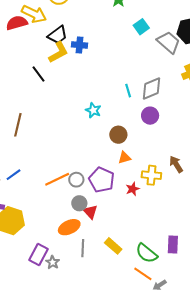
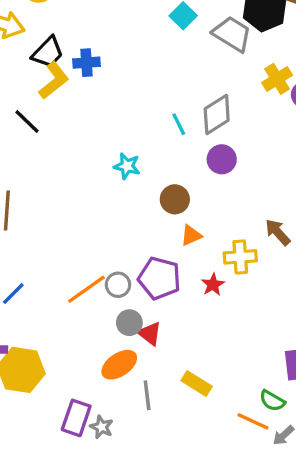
green semicircle: (147, 253) -> (272, 401), moved, size x0.7

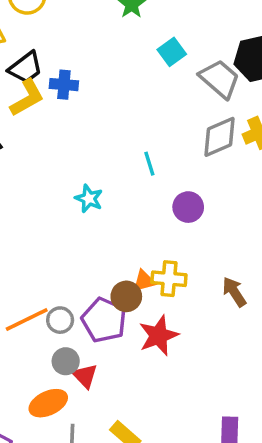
gray diamond: (217, 114) -> (220, 137), moved
brown circle: (175, 199) -> (126, 296), moved
yellow cross: (240, 257) -> (169, 279), moved
red star: (213, 285) -> (159, 336), size x1.6

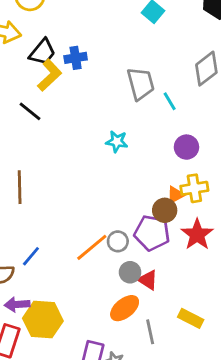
gray trapezoid: (220, 79) -> (141, 84), moved, turned 48
cyan line: (149, 164) -> (170, 101), moved
purple circle: (188, 207) -> (186, 147), moved

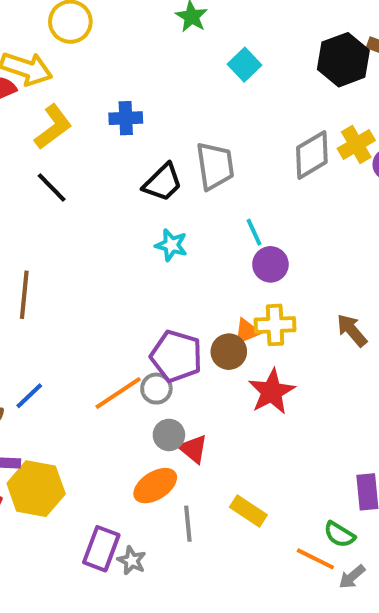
black trapezoid: (42, 52) -> (163, 182), moved
yellow L-shape: (50, 75) -> (53, 127), moved
cyan line: (170, 101) -> (254, 232), moved
purple pentagon: (152, 233) -> (176, 356), moved

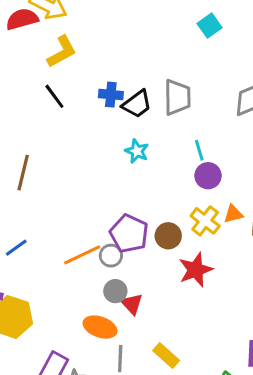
blue cross: (126, 118) -> (111, 95), moved
yellow cross: (275, 325) -> (205, 221), turned 32
orange triangle: (247, 331) -> (233, 214), moved
orange ellipse: (155, 486) -> (100, 327), turned 44

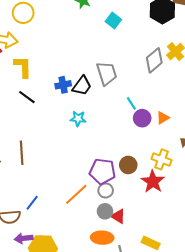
yellow L-shape: (62, 52) -> (23, 67), turned -45
cyan star: (137, 151) -> (78, 119), moved
orange triangle: (233, 214) -> (163, 118), moved
yellow cross: (205, 221) -> (161, 159), moved
gray circle: (111, 256) -> (106, 190), moved

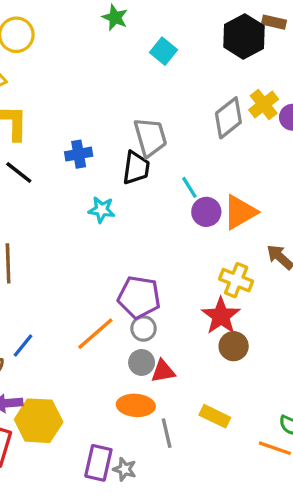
black trapezoid: (82, 86) -> (136, 168), moved, turned -30
orange triangle: (163, 118) -> (240, 212), size x1.6
brown circle: (128, 165) -> (234, 346), moved
red triangle: (118, 216) -> (163, 371), turned -42

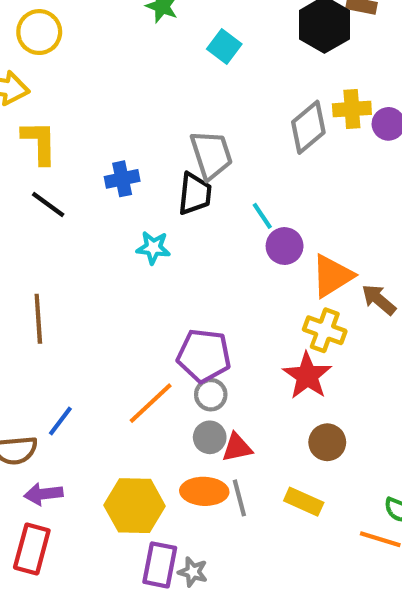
yellow cross: (264, 104) -> (352, 109), turned 36
orange triangle: (240, 212) -> (332, 276), moved
brown circle: (234, 346) -> (327, 442), moved
yellow hexagon: (39, 421) -> (135, 506), moved
gray line: (167, 433) -> (239, 498), moved

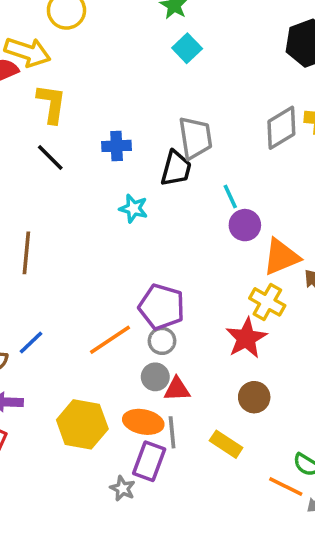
cyan square: (224, 46) -> (187, 48), moved
purple rectangle: (160, 565) -> (149, 461), moved

